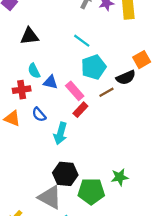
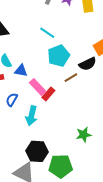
pink rectangle: (75, 91) -> (38, 87), moved
blue semicircle: (39, 115) -> (12, 100), turned 72
green star: (120, 177) -> (84, 135), moved

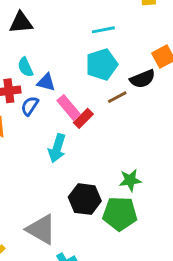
cyan line: (47, 33) -> (103, 30), moved, turned -49
blue semicircle: (12, 100) -> (30, 106), moved
black hexagon: (37, 151) -> (85, 199), moved
green pentagon: (61, 166) -> (120, 214), moved

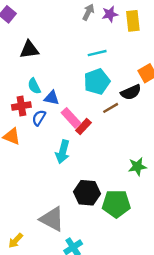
green star: (130, 180) -> (137, 167), moved

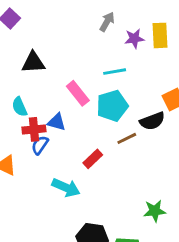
purple star: (110, 14) -> (134, 39), moved
cyan semicircle: (34, 86) -> (19, 107), moved
red cross: (21, 106) -> (34, 129), moved
pink rectangle: (71, 118) -> (78, 93), moved
cyan arrow: (63, 152) -> (66, 188), turned -85

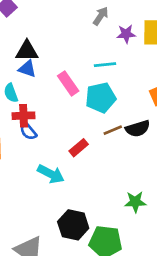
black semicircle: (152, 121) -> (138, 129), moved
blue triangle: (57, 122) -> (27, 69), moved
blue semicircle: (40, 145) -> (28, 131), turned -78

